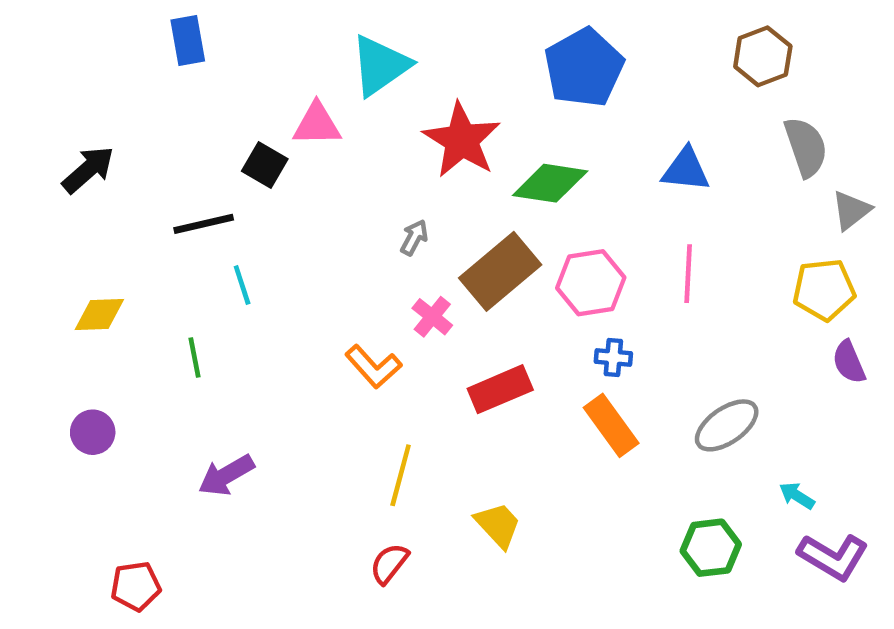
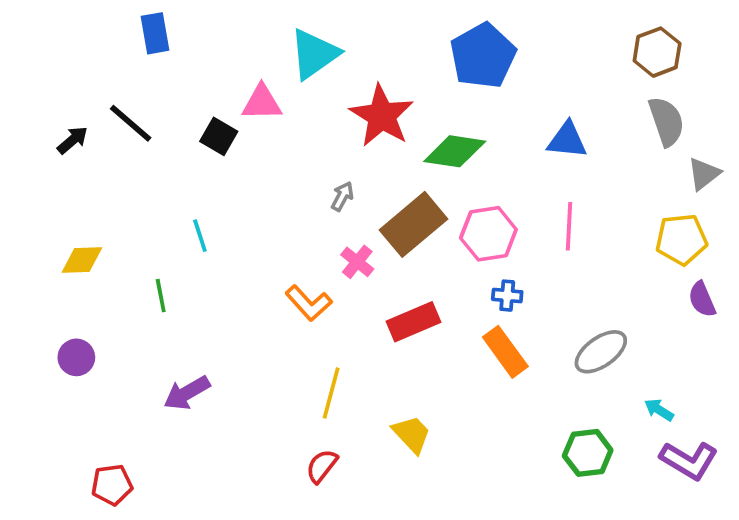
brown hexagon: (763, 56) -> (657, 52), moved
black arrow: (88, 170) -> (73, 140), size x0.7
black line: (204, 224) -> (131, 123), moved, turned 54

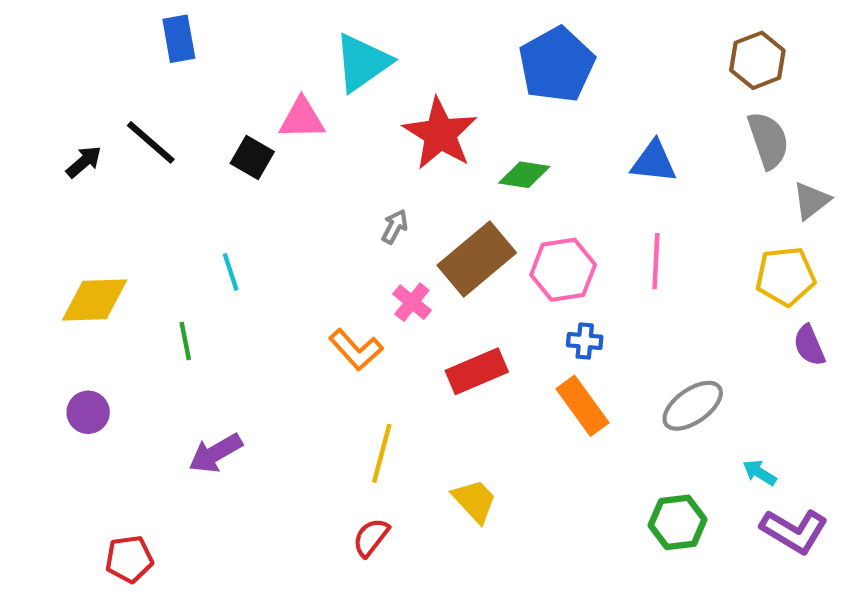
green diamond: (455, 151) -> (524, 175), size x0.7
yellow diamond: (82, 260) -> (95, 300), size x1.4

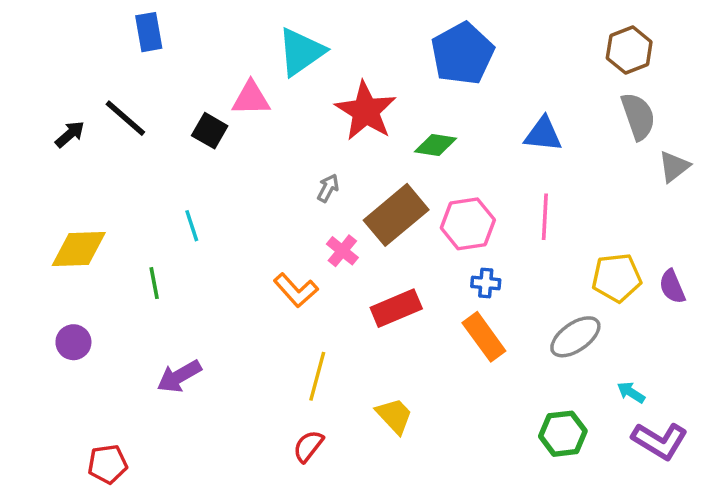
yellow pentagon: (785, 276) -> (617, 278), moved

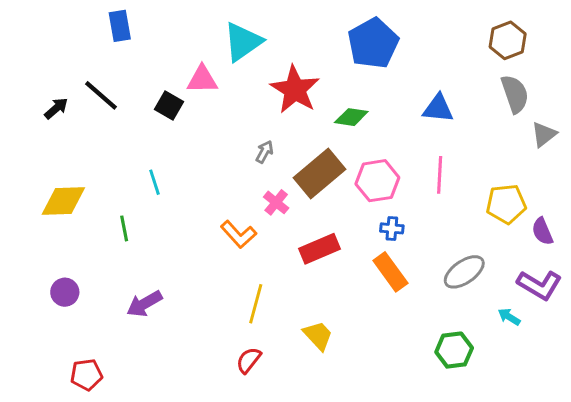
yellow pentagon: (617, 278) -> (506, 204), moved
purple circle: (73, 342) -> (65, 292), moved
purple L-shape: (660, 441) -> (539, 285), moved

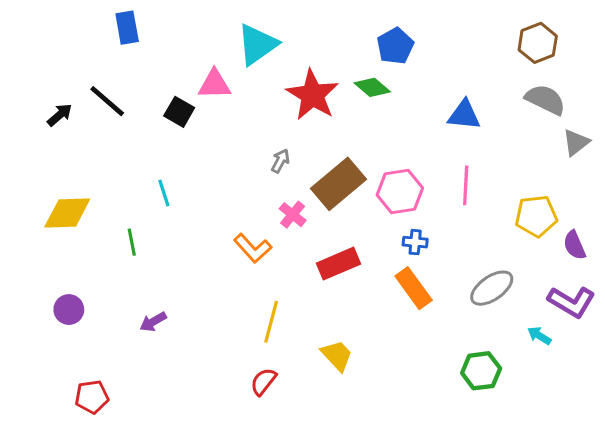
blue pentagon: (373, 43) -> (395, 46), size x0.7
gray semicircle: (515, 94) -> (545, 100), turned -45
green diamond: (351, 117) -> (372, 87), moved, turned 32
purple arrow: (144, 304) -> (153, 322), size x0.7

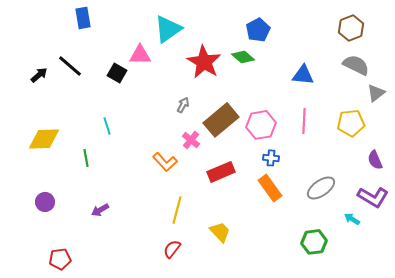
yellow pentagon: (536, 216) -> (351, 123), moved

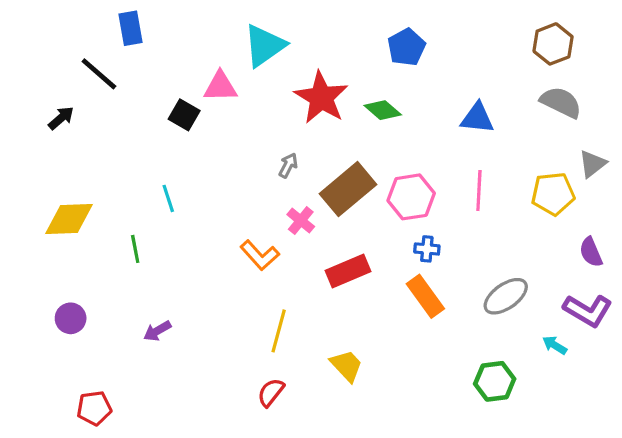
green diamond: (243, 57) -> (383, 110), moved
black line: (70, 66) -> (99, 74), moved
gray triangle: (376, 93) -> (592, 164), moved

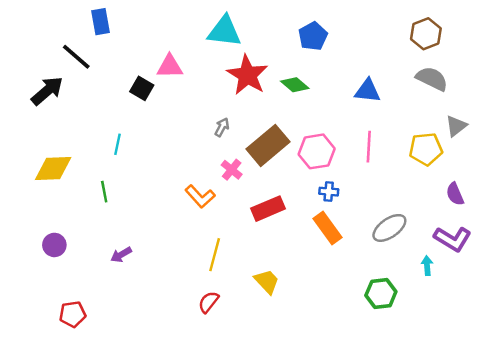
cyan triangle: (264, 46) -> (224, 31), moved, turned 42
black arrow: (61, 118) -> (47, 91), size x1.6
cyan line: (168, 198) -> (118, 144), moved, turned 30
cyan arrow: (555, 345) -> (427, 266), turned 54

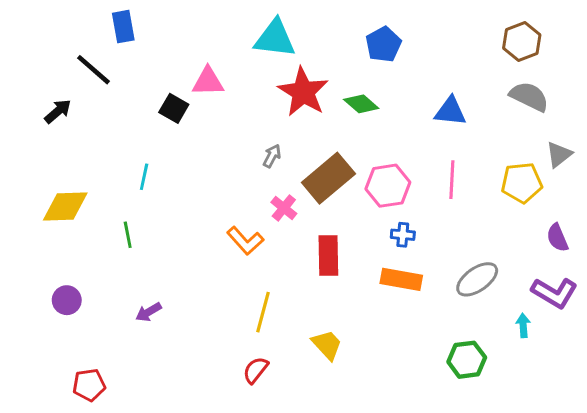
black arrow: (47, 91) -> (58, 111), size x0.7
red rectangle: (268, 209) -> (328, 256), turned -68
orange rectangle: (328, 228) -> (401, 279), turned -44

